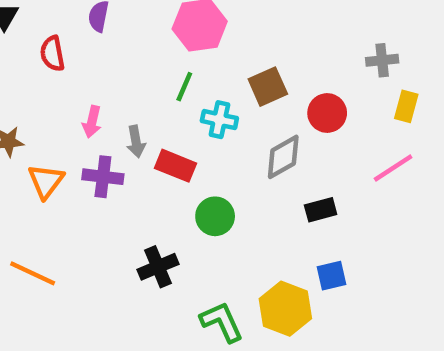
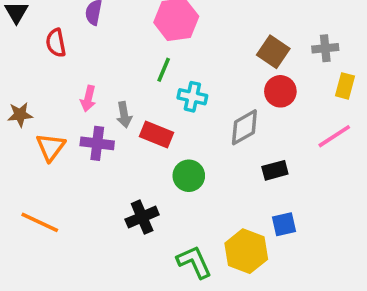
brown square: (268, 87) -> (273, 52), moved, turned -32

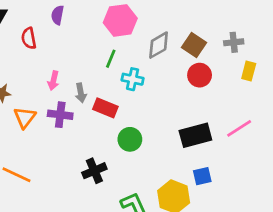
gray diamond: (244, 127) -> (159, 45), moved
pink line: (334, 136) -> (239, 128), moved
black rectangle: (275, 170) -> (195, 135), size x1.6

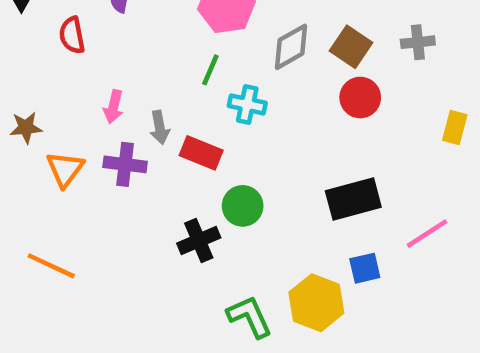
yellow rectangle: (249, 71) -> (455, 128), moved
pink line: (239, 128) -> (427, 234), moved
black cross: (94, 171) -> (199, 240), moved

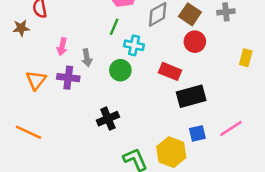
brown star: (26, 128) -> (21, 28), moved
red rectangle: (201, 153) -> (170, 71), moved
green circle: (243, 206) -> (120, 70), moved
pink line: (427, 234) -> (231, 129), moved

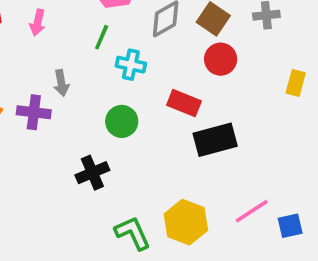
pink arrow: (62, 47) -> (37, 23), moved
green circle: (120, 70) -> (122, 121), moved
pink line: (231, 129) -> (252, 211), moved
blue square: (197, 133) -> (290, 226), moved

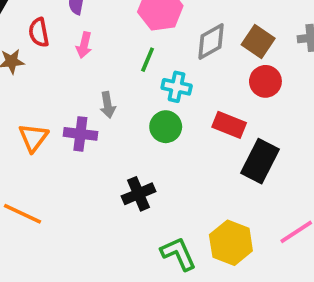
green circle: (122, 121) -> (166, 127), moved
black rectangle: (215, 140) -> (260, 161), turned -48

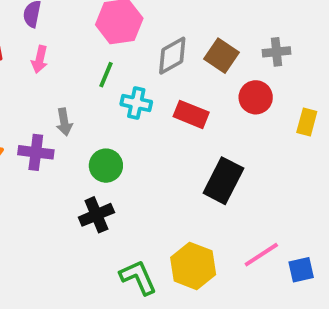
red circle: (265, 81) -> (256, 97), moved
red rectangle: (229, 125) -> (191, 114), moved
green circle: (166, 127) -> (106, 166), moved

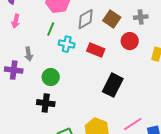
black cross: (96, 215) -> (46, 103), turned 30

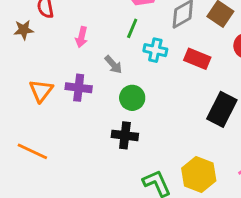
pink arrow: (16, 21) -> (82, 37), moved
gray arrow: (29, 54) -> (113, 65), moved, turned -32

